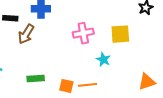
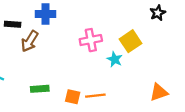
yellow square: (120, 34) -> (131, 41), turned -30
cyan star: (103, 60) -> (115, 59), moved

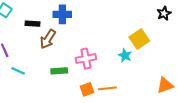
pink cross: (91, 40) -> (86, 59), moved
green rectangle: (40, 89) -> (59, 71), moved
orange square: (73, 97) -> (87, 89), turned -32

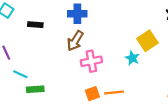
blue cross: (62, 14) -> (77, 14), moved
brown arrow: (48, 39) -> (75, 41), moved
green rectangle: (59, 71) -> (35, 89), moved

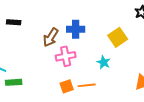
blue cross: (77, 14) -> (76, 29), moved
cyan star: (132, 58) -> (104, 62), moved

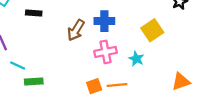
pink cross: (66, 56) -> (106, 52), moved

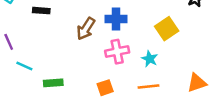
green rectangle: (34, 82) -> (53, 83), moved
orange line: (117, 85) -> (148, 86), moved

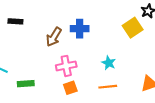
yellow square: (167, 29) -> (133, 28), moved
pink cross: (117, 52) -> (66, 66), moved

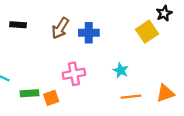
brown arrow: (54, 37) -> (60, 28), moved
orange line: (108, 87) -> (131, 97), moved
orange square: (70, 88) -> (51, 98), moved

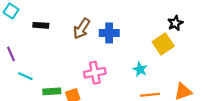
black star: (164, 13) -> (175, 23), moved
yellow square: (147, 32) -> (163, 44), moved

